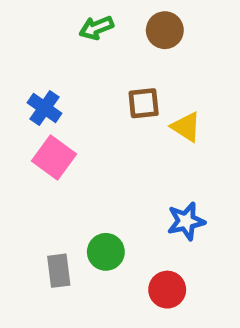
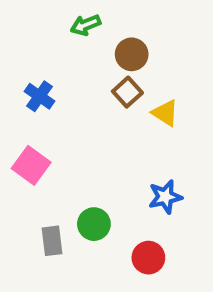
brown circle: (165, 30) -> (132, 54), moved
brown square: (144, 103) -> (127, 92), turned -36
pink square: (54, 158) -> (31, 165), moved

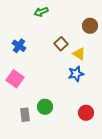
brown circle: (132, 54) -> (90, 26), moved
blue star: (165, 197) -> (76, 74), moved
red circle: (148, 258) -> (86, 113), moved

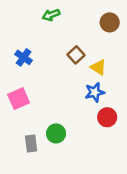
brown circle: (90, 26) -> (110, 22), moved
pink square: (15, 79) -> (19, 99), turned 30
red circle: (86, 113) -> (107, 117), moved

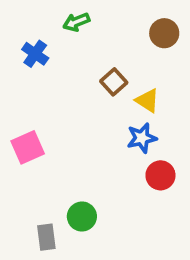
blue cross: (24, 57) -> (35, 54), moved
green circle: (56, 133) -> (82, 217), moved
gray rectangle: (31, 143) -> (46, 237), moved

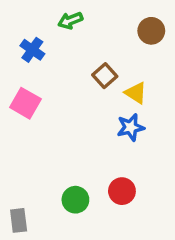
pink square: (28, 147) -> (25, 103), moved, turned -36
red circle: (160, 175) -> (122, 191), moved
gray rectangle: (46, 237) -> (19, 220), moved

